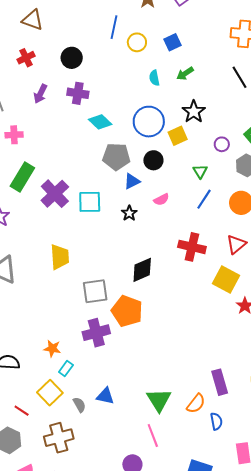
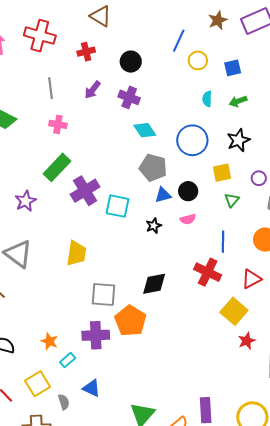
yellow square: (178, 136) -> (222, 173), moved
black circle: (153, 160) -> (188, 191), moved
blue line: (204, 199) -> (223, 242), moved, turned -45
cyan rectangle: (66, 368) -> (68, 360), moved
blue triangle: (105, 396) -> (91, 388), moved

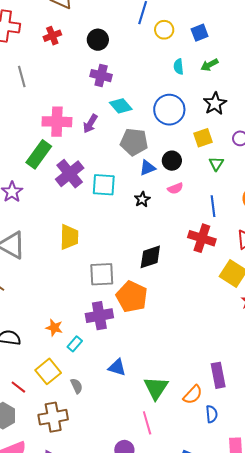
purple arrow: (92, 90) -> (90, 124), moved
pink cross: (58, 124) -> (57, 122), moved, size x1.6
blue triangle: (91, 388) -> (117, 367), moved

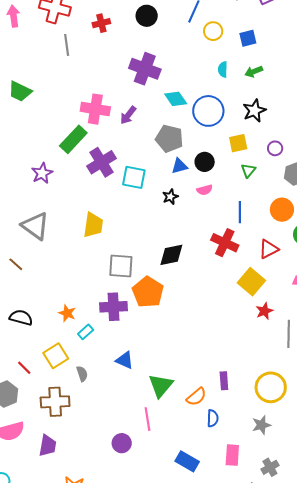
black circle: (98, 40) -> (147, 16), moved
purple cross: (101, 76) -> (145, 69), size x1.4
gray line: (22, 77) -> (67, 45), moved
cyan diamond: (121, 106) -> (176, 99), moved
purple rectangle: (218, 375) -> (224, 381), size x0.7

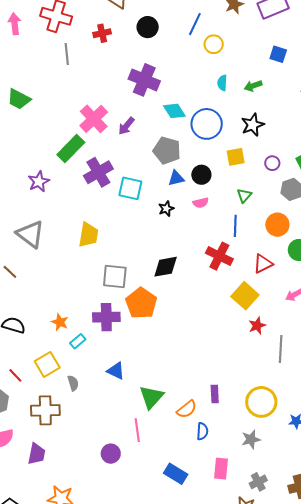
blue square: (248, 38) -> (278, 54), moved, turned 30
pink cross: (95, 109) -> (94, 119), turned 36
green triangle: (248, 170) -> (244, 195), moved

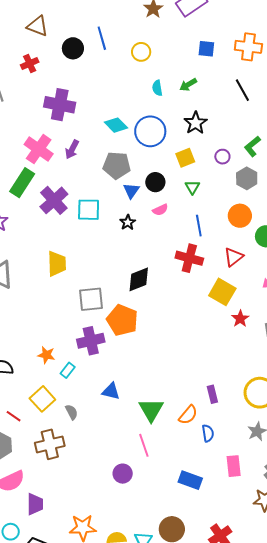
blue line: (195, 24) -> (102, 38), moved, turned -30
purple cross: (144, 80) -> (60, 105), moved
blue triangle: (176, 178) -> (131, 191), turned -30
green triangle: (244, 195) -> (192, 187), moved
purple trapezoid: (37, 454) -> (35, 504), moved

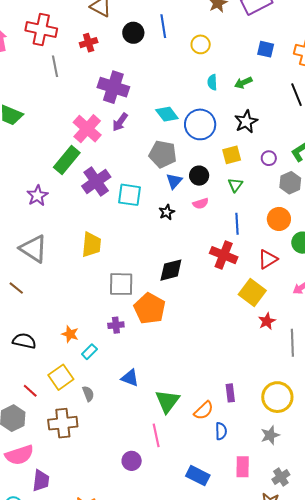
purple arrow: (72, 149) -> (120, 122), moved
purple cross: (91, 341) -> (116, 325), size x0.6

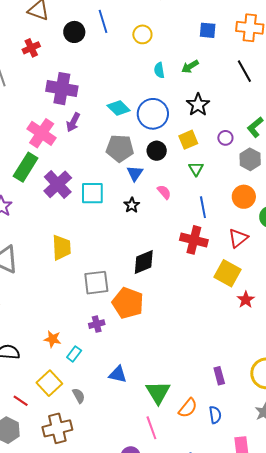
black circle: (199, 176) -> (157, 151), moved
pink semicircle: (201, 203) -> (164, 192), turned -105
orange semicircle: (204, 410) -> (188, 408), moved

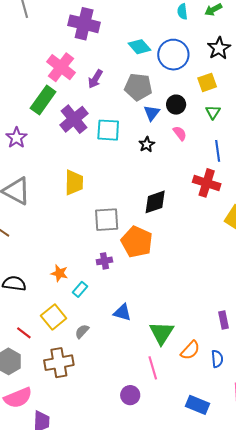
purple arrow: (73, 122) -> (95, 79), moved
black circle: (157, 151) -> (176, 105), moved
gray semicircle: (79, 396) -> (82, 331), turned -112

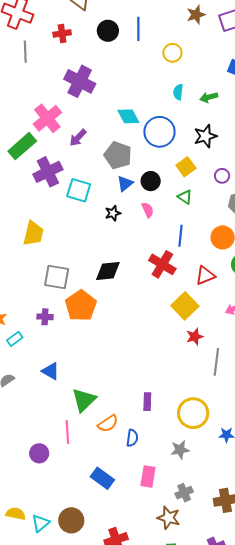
yellow square: (207, 82) -> (186, 167), turned -30
green triangle: (213, 112) -> (185, 197), turned -42

